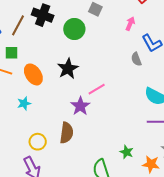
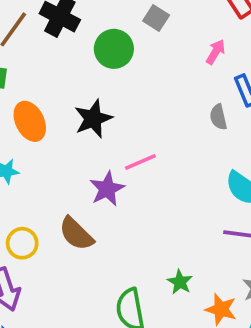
brown semicircle: (67, 133) -> (76, 234), turned 120

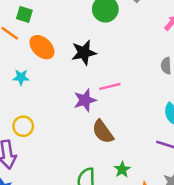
orange ellipse: (30, 121) -> (42, 47), turned -30
brown semicircle: (76, 234) -> (103, 132), moved

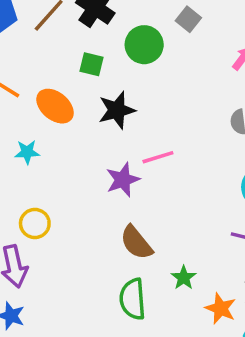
green square: (24, 14) -> (91, 64), moved
brown semicircle: (103, 132) -> (136, 243), moved

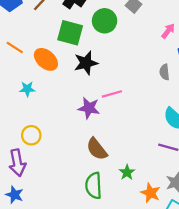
green square: (91, 64) -> (70, 33), size x1.6
purple star: (123, 180) -> (89, 108), turned 30

